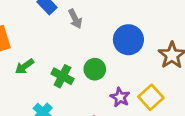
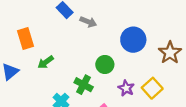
gray arrow: (75, 19) -> (88, 22), turned -42
green cross: (62, 76) -> (84, 85), moved

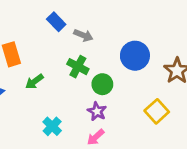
green cross: (84, 85) -> (78, 67), moved
purple star: (126, 88) -> (97, 111), moved

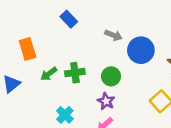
gray arrow: (83, 35) -> (114, 35), moved
green cross: (78, 67) -> (75, 73), moved, turned -36

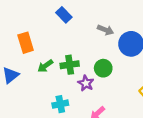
purple star: (106, 101) -> (86, 83), moved
cyan cross: (65, 115) -> (60, 104), turned 35

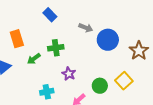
green cross: (70, 65) -> (56, 48), moved
green circle: (103, 68) -> (100, 86), moved

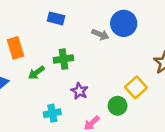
blue rectangle: (50, 15) -> (56, 18), turned -32
blue circle: (108, 40) -> (124, 23), moved
yellow square: (124, 81) -> (136, 87), moved

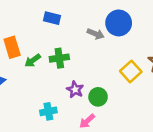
green arrow: (36, 73) -> (33, 61), moved
yellow square: (136, 87) -> (131, 71), moved
green circle: (118, 106) -> (98, 97), moved

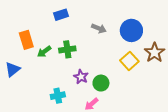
blue rectangle: (52, 18) -> (61, 15), turned -32
blue circle: (119, 23) -> (131, 30), moved

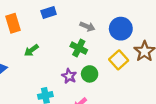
orange rectangle: (26, 40) -> (13, 23), moved
green cross: (67, 49) -> (79, 48), moved, turned 35
green circle: (101, 83) -> (90, 74), moved

